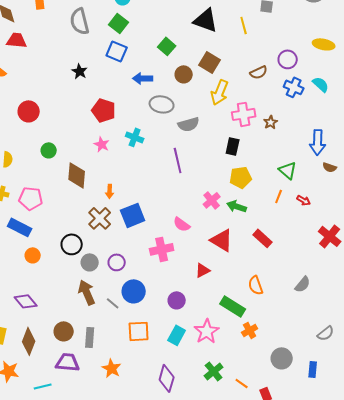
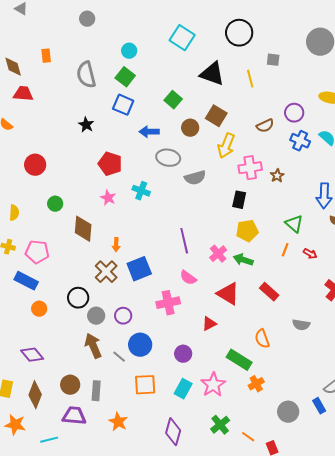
purple line: (178, 160) -> (184, 241), moved
gray semicircle: (303, 284) -> (301, 325), moved, turned 60
blue rectangle: (313, 369) -> (319, 406), moved, turned -35

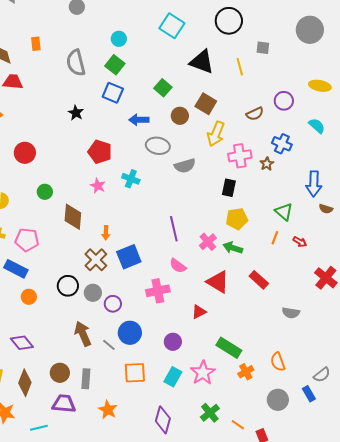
blue cross: (300, 141) -> (282, 144), moved
gray circle: (96, 316) -> (93, 293), moved
orange semicircle: (262, 339) -> (278, 362), moved

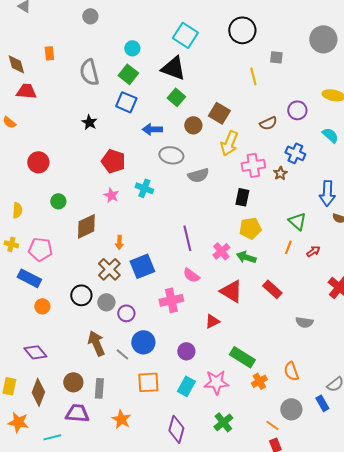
black triangle: (202, 62) -> (173, 68), moved
brown diamond: (73, 217) -> (86, 226), turned 60
red arrow: (300, 242) -> (313, 251), turned -64
pink star: (203, 373) -> (216, 382), turned 30
orange line: (238, 425) -> (272, 425), moved

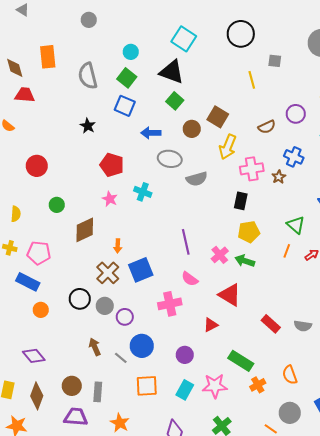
orange rectangle: (49, 53) -> (48, 57), size x1.6
red rectangle: (272, 289) -> (271, 324), moved
brown arrow: (96, 343) -> (95, 347), size x0.7

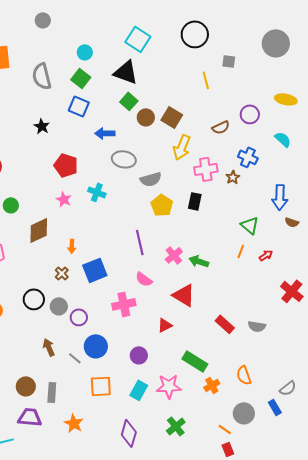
brown circle: (192, 129) -> (146, 117), moved
yellow pentagon: (249, 232) -> (162, 205), moved, turned -30
brown cross: (108, 273) -> (62, 273), size x0.6

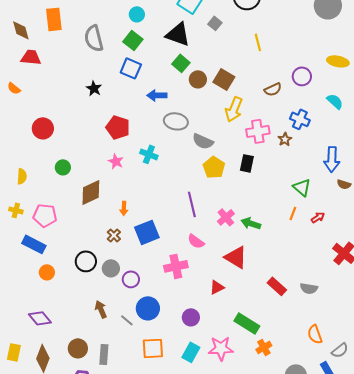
gray square: (229, 61) -> (215, 23), moved, turned 32
gray semicircle: (151, 179) -> (203, 141), turned 40
orange semicircle: (244, 375) -> (315, 334), moved

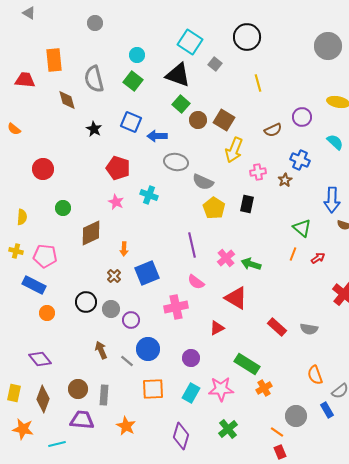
brown diamond: (21, 30) -> (67, 100), moved
red trapezoid: (31, 57) -> (25, 80), moved
blue square: (131, 68) -> (131, 122), moved
pink cross: (258, 131) -> (258, 172), size x0.7

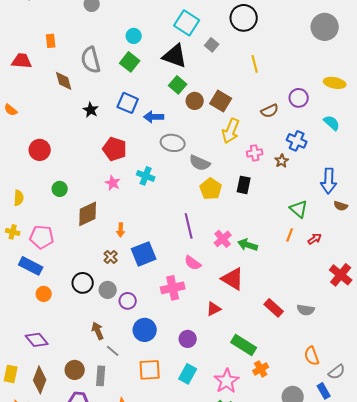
orange rectangle: (54, 60) -> (51, 41), size x0.6
gray line: (127, 361) -> (113, 351), moved
pink star: (221, 389) -> (227, 381), moved, turned -30

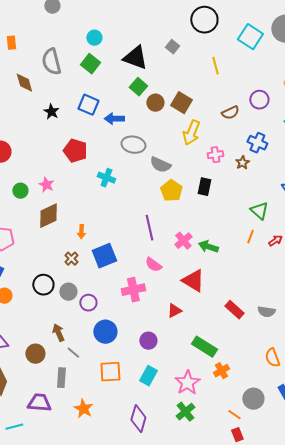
cyan square: (187, 23) -> (250, 37), moved
pink star: (113, 183) -> (46, 185), moved
brown circle: (75, 370) -> (35, 354), moved

